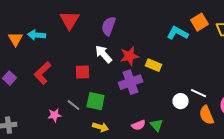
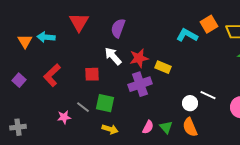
orange semicircle: (207, 115) -> (190, 127), moved
pink semicircle: (139, 125) -> (148, 127), turned -40

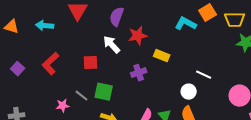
orange triangle: (25, 41) -> (12, 27), moved, turned -42
red star: (139, 58) -> (138, 36), moved
purple cross: (140, 84) -> (139, 73), size x0.7
white line: (208, 95) -> (204, 75), moved

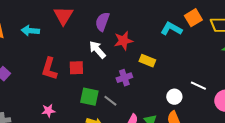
red L-shape: (51, 64) -> (49, 69), moved, turned -30
white line: (204, 75) -> (198, 86), moved
gray line: (82, 96) -> (110, 101), moved

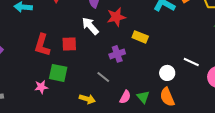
green square: (89, 97) -> (58, 73), moved

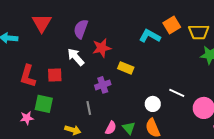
gray line: (103, 77) -> (89, 108), turned 40

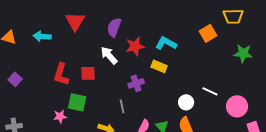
orange square: (172, 25) -> (208, 33), moved
yellow trapezoid: (199, 32) -> (233, 16), moved
cyan L-shape: (150, 36) -> (166, 43), moved

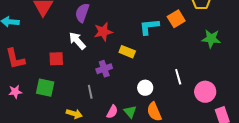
cyan L-shape: (166, 43) -> (149, 27), moved, turned -35
red L-shape: (61, 74) -> (15, 59), moved, turned -30
white line: (210, 91) -> (178, 77), turned 49
white circle: (186, 102) -> (145, 88), moved
pink star: (60, 116) -> (15, 92), moved

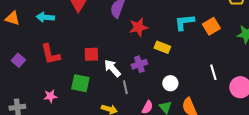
orange square: (176, 19) -> (211, 26), moved
white arrow: (77, 41) -> (112, 68), moved
white circle: (145, 88) -> (170, 83), moved
pink star: (15, 92) -> (50, 96), moved

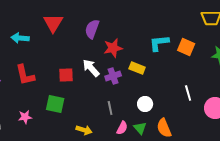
orange square: (211, 26) -> (186, 47), turned -36
purple cross: (139, 64) -> (113, 76), moved
white arrow: (112, 68) -> (91, 68), moved
gray line: (125, 87) -> (110, 108), moved

